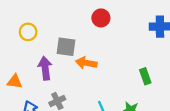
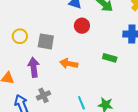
gray square: (66, 47) -> (46, 41), moved
green rectangle: (145, 76) -> (110, 58), moved, turned -56

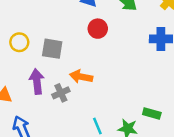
green rectangle: (110, 58) -> (152, 113), moved
gray cross: (43, 95) -> (61, 93), moved

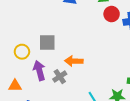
red circle: (98, 29) -> (112, 14), moved
yellow circle: (19, 42) -> (22, 52), moved

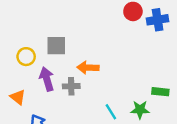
gray cross: (60, 77) -> (71, 86), turned 32
orange triangle: (15, 86) -> (18, 97), turned 40

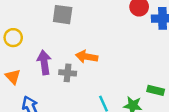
gray square: (56, 46) -> (63, 15), moved
yellow circle: (26, 57) -> (13, 38), moved

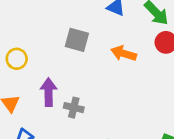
orange arrow: (87, 57) -> (124, 53), moved

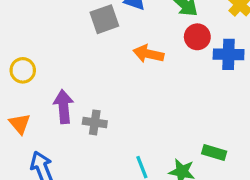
gray square: (77, 40) -> (104, 19), moved, turned -30

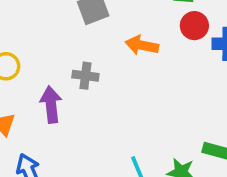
gray cross: (95, 122) -> (85, 76), moved

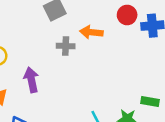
gray cross: (85, 76) -> (66, 46), moved

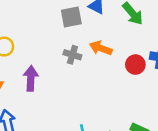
red circle: (127, 15) -> (135, 65), moved

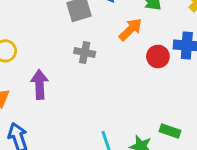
orange arrow: (101, 48) -> (131, 29), moved, turned 120

